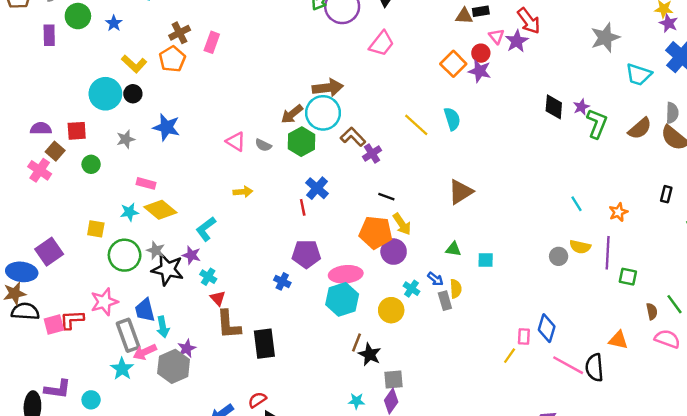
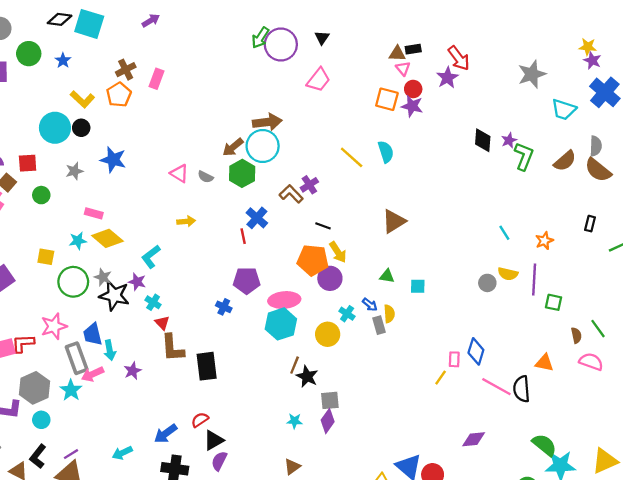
pink triangle: (496, 36) -> (403, 68), moved
orange square: (453, 64) -> (387, 99), turned -30
brown L-shape: (353, 137) -> (291, 194), moved
gray hexagon: (174, 366) -> (34, 388), moved

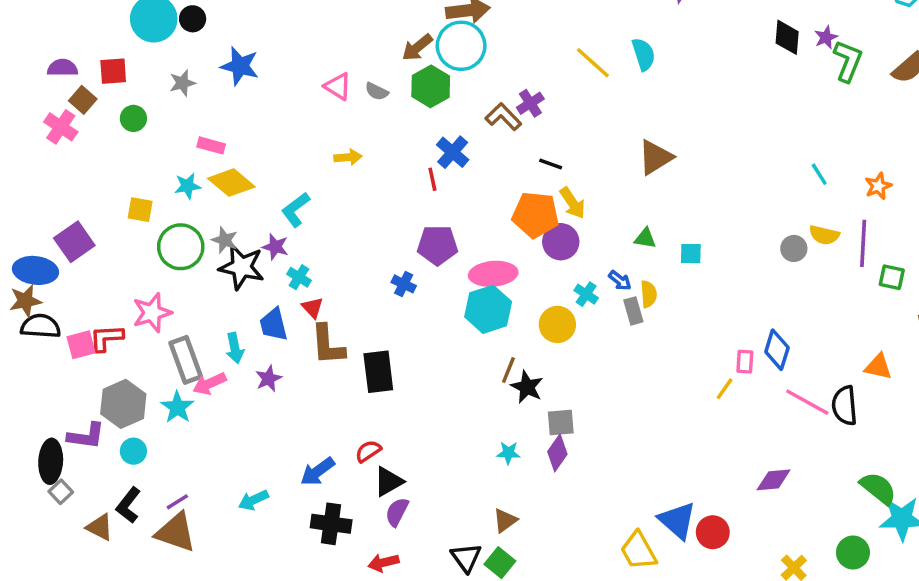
blue trapezoid: (93, 334) -> (274, 324), moved

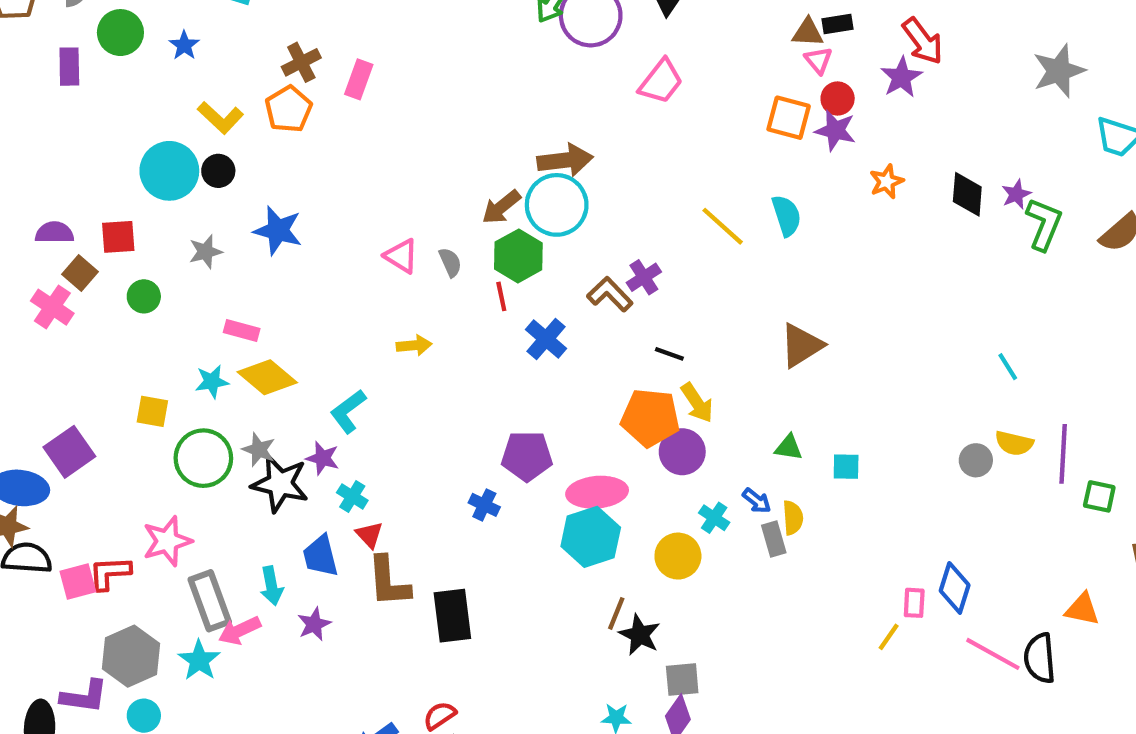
gray semicircle: (377, 91) -> (450, 262), turned -140
red line: (432, 179) -> (501, 296), moved
orange star: (878, 186) -> (886, 182), moved

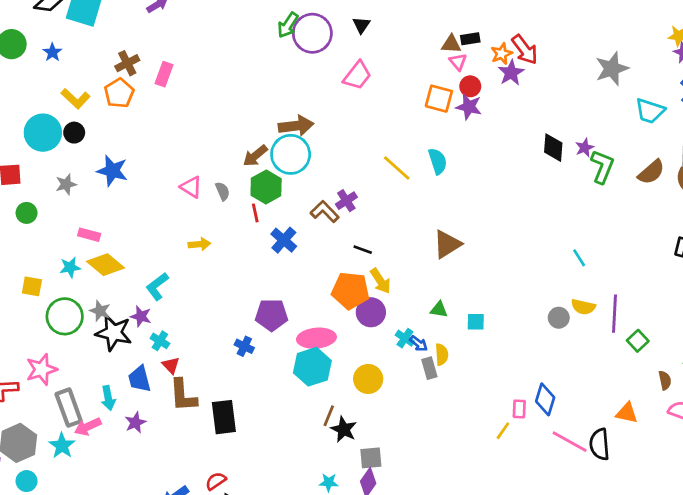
orange star: (886, 182) -> (502, 54), moved
green square: (1099, 496) -> (638, 341), turned 35
cyan cross: (714, 518) -> (405, 338), moved

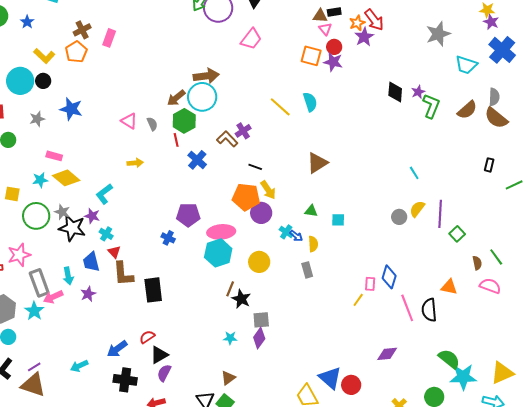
yellow semicircle: (583, 307) -> (417, 209), turned 114
gray rectangle: (429, 368) -> (307, 270), moved
pink line: (570, 442) -> (407, 308), turned 40

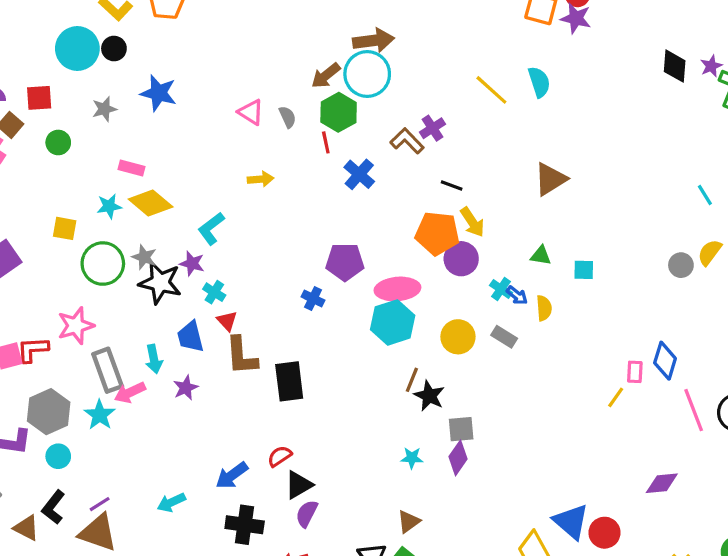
gray rectangle: (307, 270) -> (504, 337), moved, turned -42

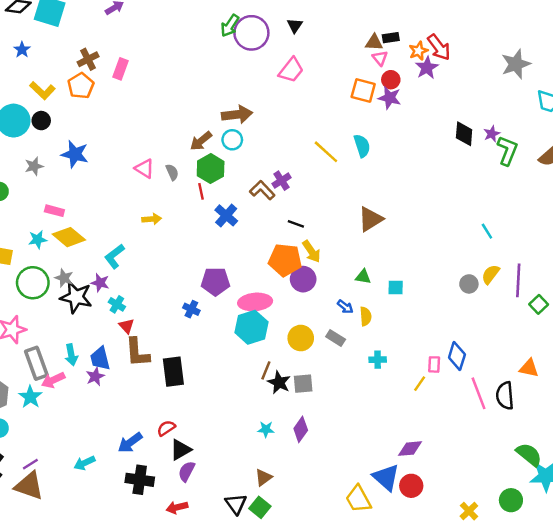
cyan circle: (367, 74) -> (232, 140), size x0.6
cyan cross: (501, 289) -> (378, 360), moved, turned -35
blue trapezoid: (190, 337) -> (100, 358), moved
gray square: (461, 429) -> (303, 384), moved
purple diamond: (662, 483) -> (410, 449), moved

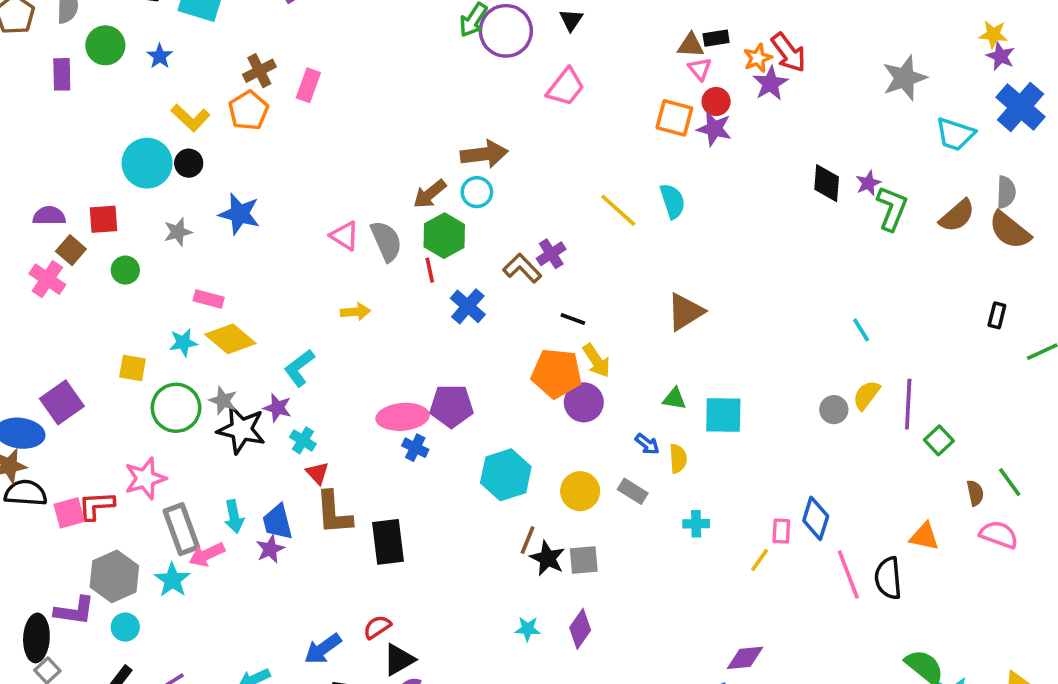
gray semicircle: (172, 172) -> (386, 241), size x1.6
cyan square: (396, 288) -> (723, 415), size x1.6
pink ellipse: (255, 302) -> (403, 417), moved

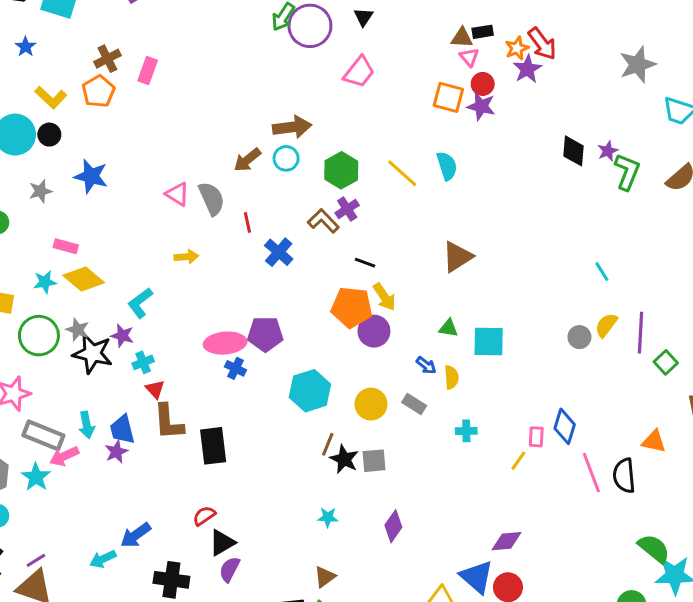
green hexagon: (444, 236) -> (341, 170), moved
cyan cross: (303, 440) -> (143, 362), turned 36
gray rectangle: (181, 529) -> (43, 435), turned -48
purple diamond: (580, 629) -> (393, 526), moved
blue arrow: (323, 649) -> (136, 535), moved

